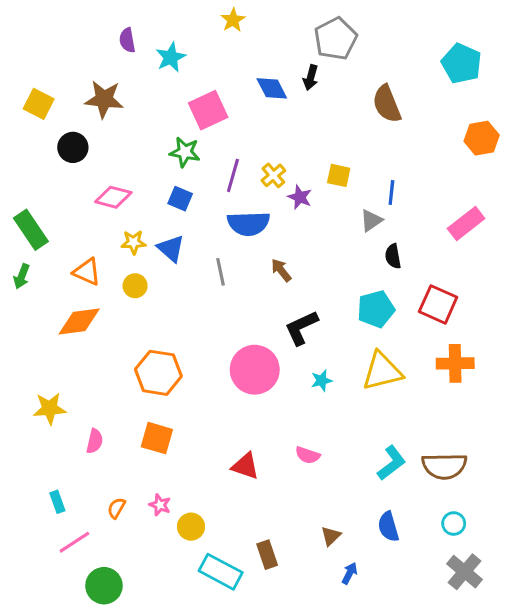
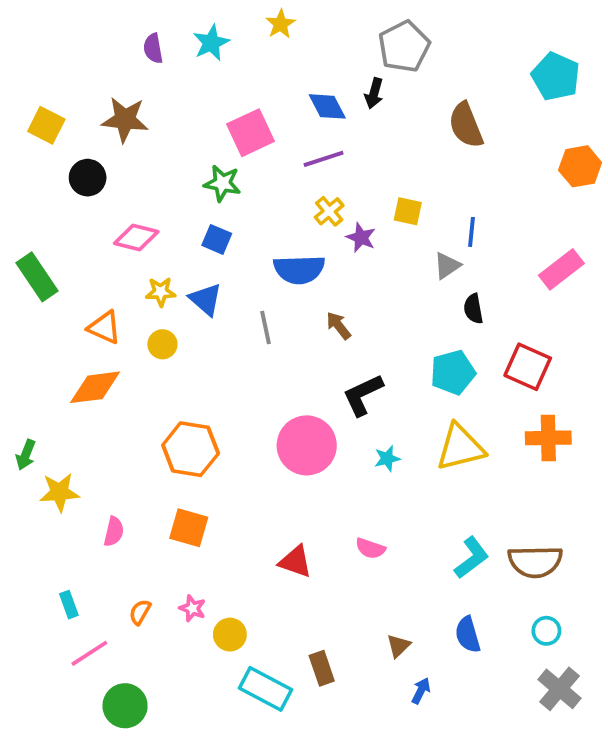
cyan star: (171, 57) -> (211, 43), moved
purple line: (233, 175) -> (324, 159), moved, turned 56
green arrow: (22, 276) -> (26, 455), moved

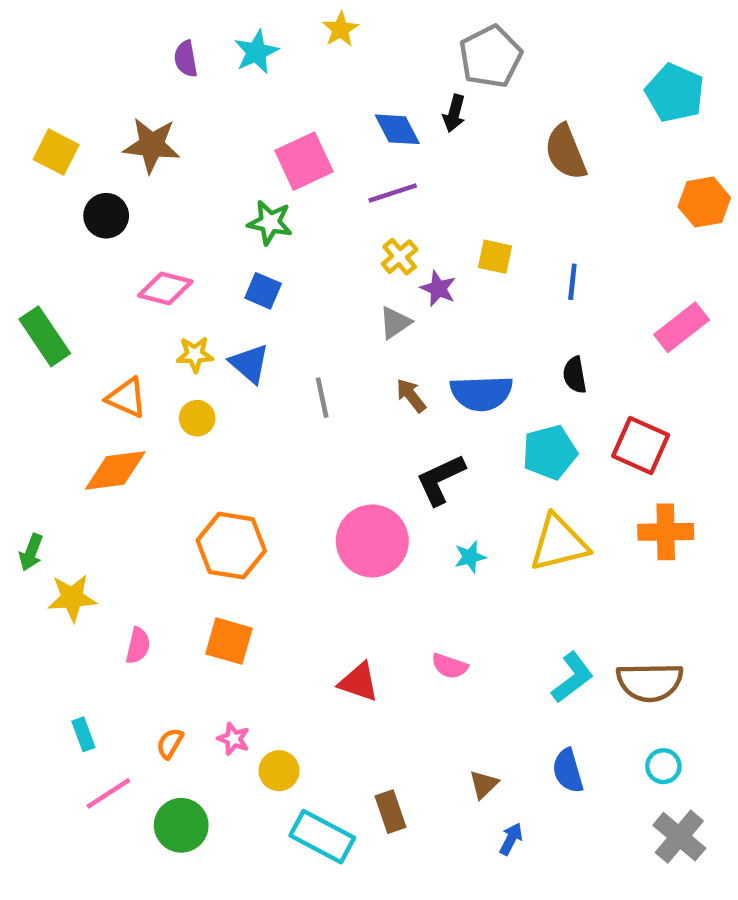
gray triangle: (447, 266) -> (395, 323), moved
blue semicircle: (299, 269) -> (481, 393), moved
green circle: (125, 706) -> (181, 825), moved

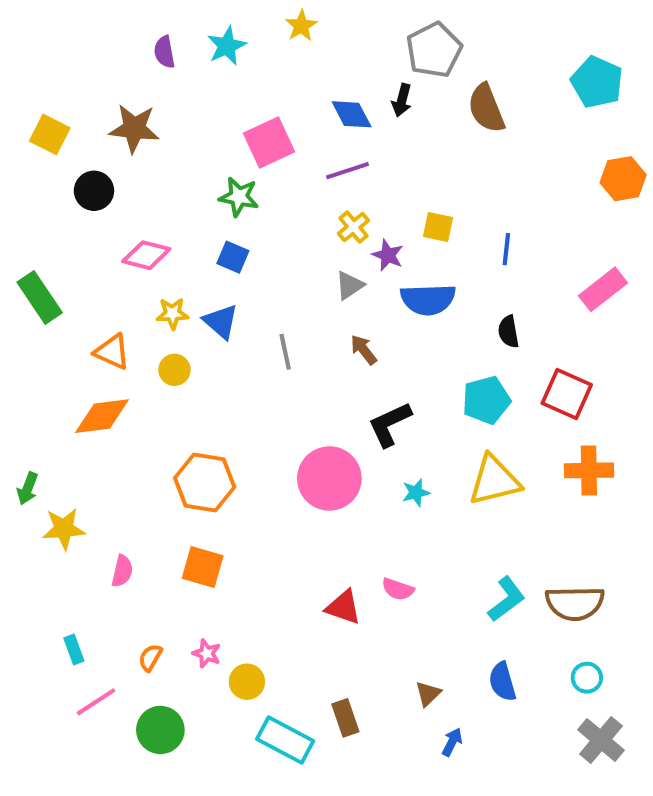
brown semicircle: (566, 152) -> (486, 108), moved
blue semicircle: (481, 393) -> (428, 299), moved
red triangle: (359, 682) -> (343, 607), moved

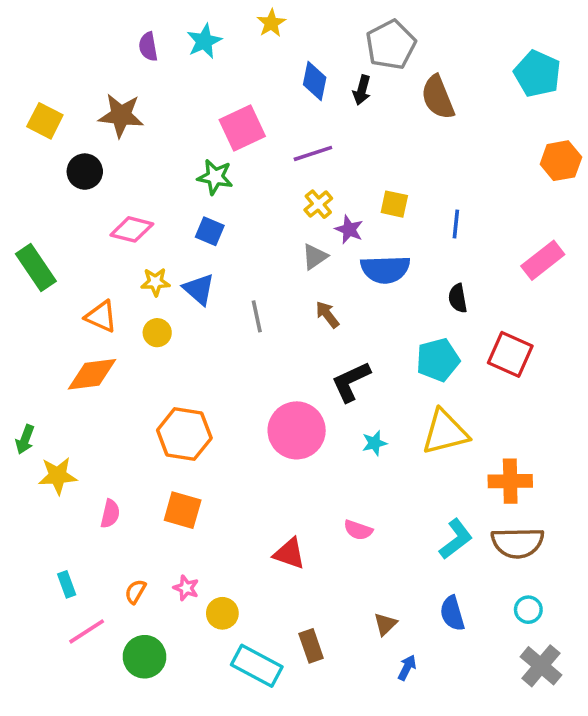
blue diamond: (352, 114) -> (315, 81), moved, turned 39
orange cross: (589, 470) -> (510, 481), moved
red triangle: (343, 607) -> (289, 554), moved

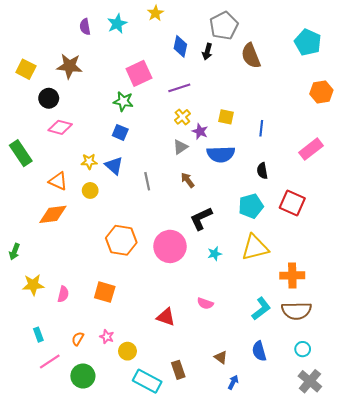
pink diamond: (132, 229) -> (60, 127), moved
orange hexagon: (184, 434) -> (121, 240), moved
yellow star: (58, 476) -> (33, 285), moved
brown triangle: (385, 624) -> (221, 357), turned -40

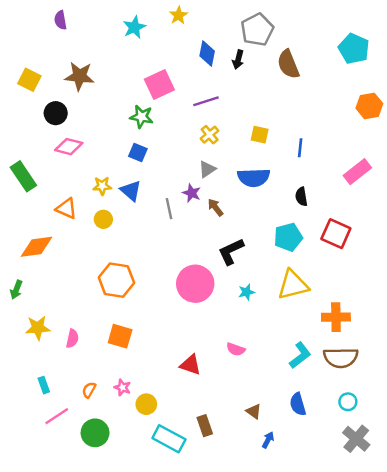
purple semicircle: (85, 27) -> (60, 20), moved
purple star: (200, 131) -> (192, 193), moved
orange diamond: (53, 214) -> (37, 247), moved
orange hexagon: (121, 240) -> (116, 280), moved

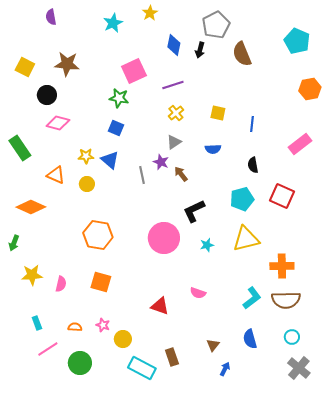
blue semicircle: (254, 178) -> (213, 149), size x0.6
orange diamond: (37, 247) -> (31, 207), turned 32
orange semicircle: (89, 390) -> (75, 327), turned 64
brown triangle: (254, 411) -> (213, 345), turned 32

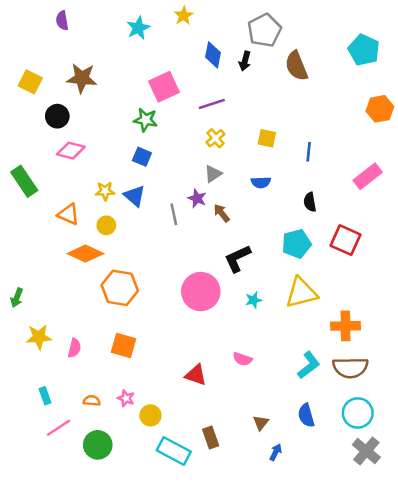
orange diamond: (31, 207) -> (85, 254), moved
cyan circle: (292, 337) -> (358, 413), size x1.6

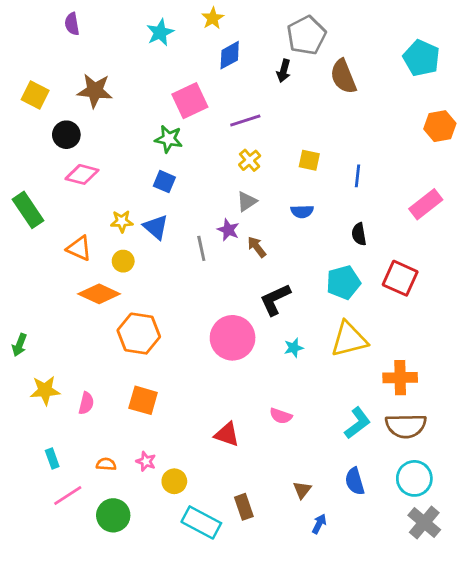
blue diamond: (213, 55) -> (230, 55), moved, turned 50

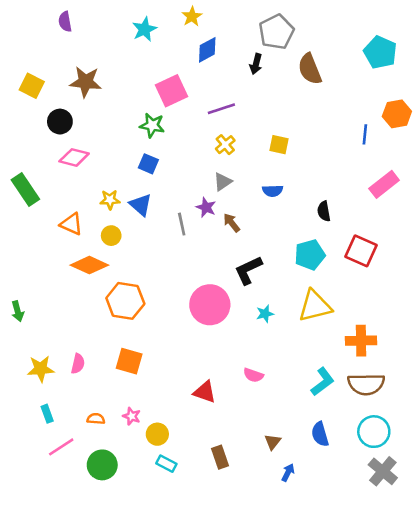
blue line: (358, 176) -> (365, 134), moved
green arrow: (19, 345) -> (18, 311), turned -36
yellow star: (45, 390) -> (41, 369), moved
cyan rectangle: (201, 522) -> (166, 464), moved, size x0.6

